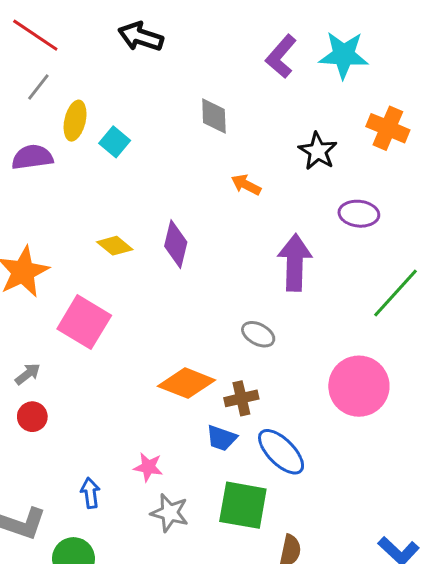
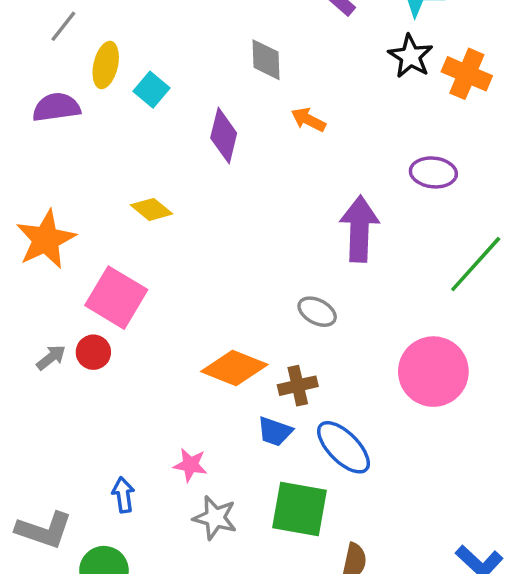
black star: (318, 151) -> (410, 56), moved
orange arrow: (246, 185) -> (308, 120), moved
purple diamond: (176, 244) -> (224, 135), moved
red circle: (32, 417) -> (93, 352), moved

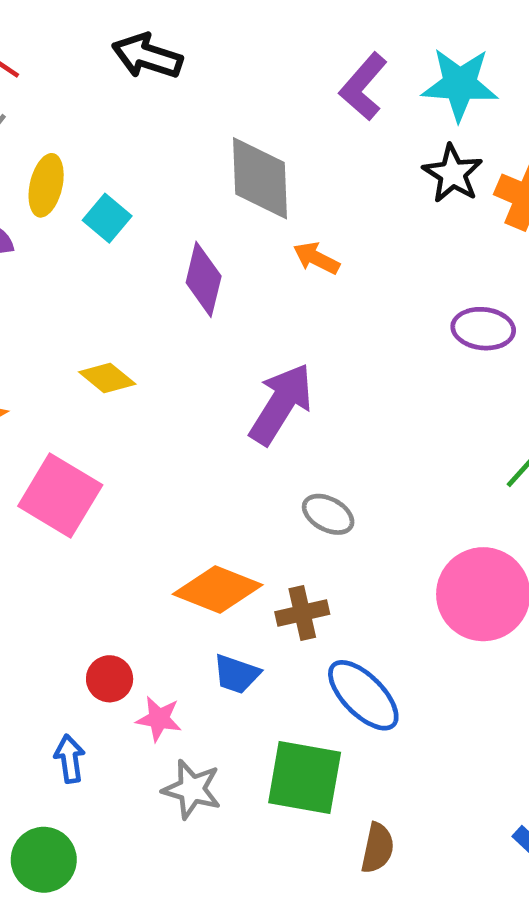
gray diamond: (266, 60) -> (260, 178), size x1.5
purple arrow: (359, 229) -> (281, 404), moved, turned 30
red circle: (93, 352) -> (110, 679), moved
blue trapezoid: (275, 431) -> (236, 674), moved

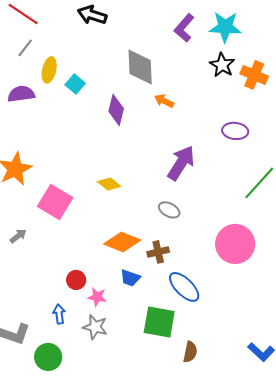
yellow diamond: (107, 378) -> (109, 184), moved
purple arrow: (281, 404) -> (181, 163), moved
gray star: (192, 789) -> (95, 327), moved

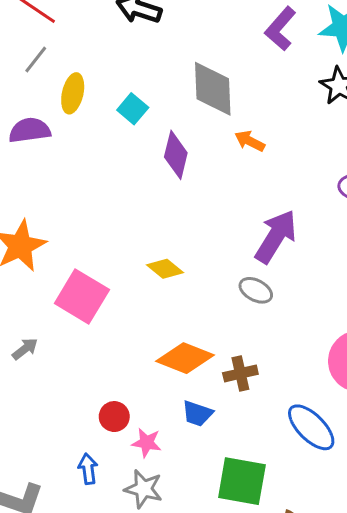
cyan square: (75, 84) -> (133, 109), moved
gray ellipse: (169, 210) -> (256, 290), moved
blue ellipse: (184, 287) -> (311, 427), moved

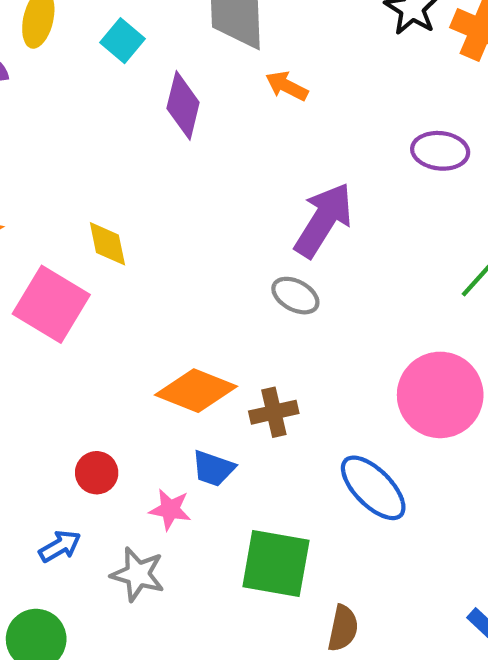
yellow diamond: (165, 269) -> (107, 244), moved, turned 39
pink star: (147, 443) -> (170, 509), moved
blue arrow: (88, 469) -> (60, 546), turned 68

